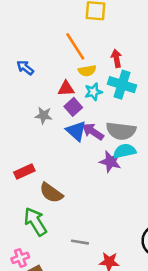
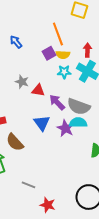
red triangle: (66, 89) -> (38, 90), moved
purple square: (73, 107) -> (49, 53), moved
blue triangle: (76, 131) -> (42, 123), moved

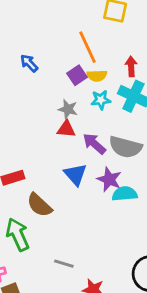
gray star: (22, 82) -> (68, 109), moved
cyan semicircle: (78, 123) -> (125, 194), moved

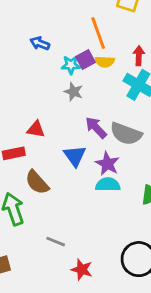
blue arrow: (29, 63) -> (40, 43), turned -30
cyan star: (101, 100) -> (71, 65), moved
red triangle: (66, 129) -> (36, 129), moved
cyan semicircle: (125, 194) -> (108, 185), moved

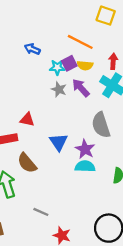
orange line: (98, 33) -> (80, 42), turned -45
purple arrow: (96, 128) -> (81, 88), moved
gray semicircle: (126, 134) -> (101, 125), turned 50

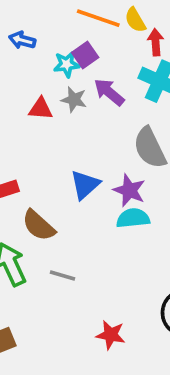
yellow semicircle: (85, 65) -> (135, 20), moved, turned 63
red triangle: (27, 119) -> (41, 109), moved
blue triangle: (59, 142) -> (85, 185), turned 30
gray line: (41, 212) -> (63, 275), moved

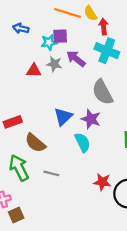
purple square: (85, 55) -> (60, 36), turned 35
cyan semicircle: (133, 218) -> (83, 142), moved, turned 72
red star: (111, 335) -> (102, 182), moved

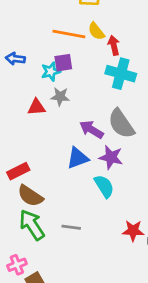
purple arrow: (76, 59) -> (91, 130), moved
blue triangle: (63, 117) -> (78, 158), turned 30
brown semicircle: (35, 143) -> (30, 196), moved

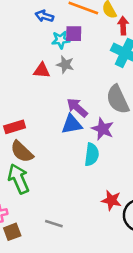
blue arrow: (15, 59) -> (44, 16), moved
purple arrow: (91, 130) -> (77, 108), moved
cyan semicircle: (104, 186) -> (92, 155), turned 30
gray line: (71, 227) -> (54, 224), moved

